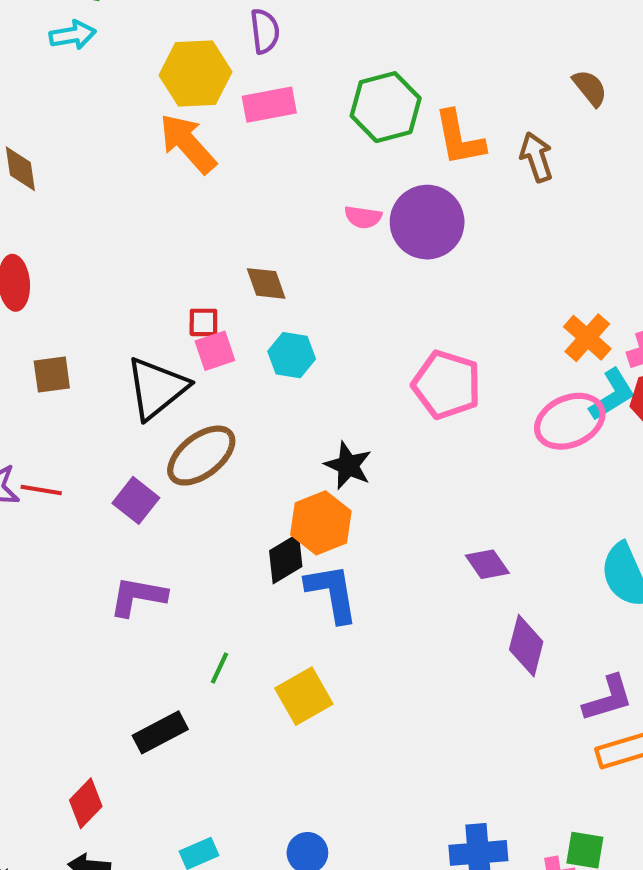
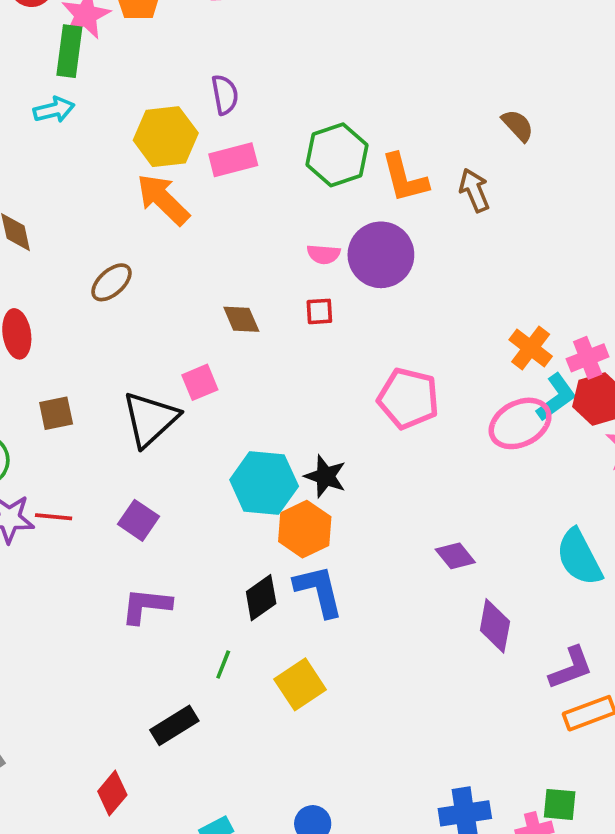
red square: (203, 322) -> (319, 311), moved
cyan hexagon: (292, 355) -> (264, 483), moved, size x1.6
brown ellipse: (201, 456) -> (111, 282), moved, size x0.7
black diamond: (286, 559) -> (261, 598), moved

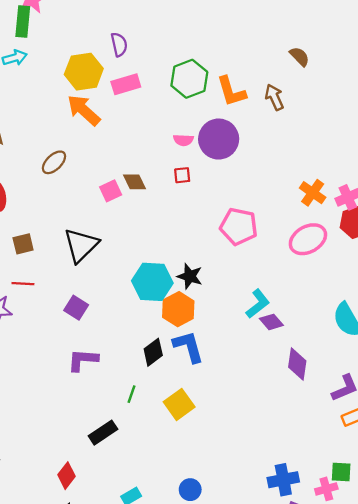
pink square: (200, 382) -> (111, 191), moved
cyan L-shape: (556, 397) -> (258, 304), moved
red line: (54, 517) -> (23, 284), moved

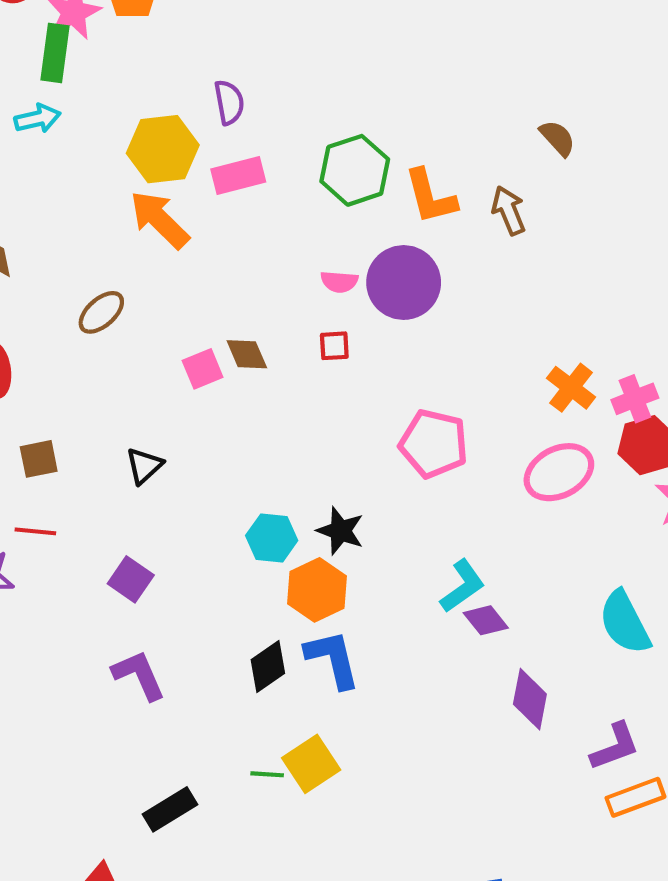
black triangle: (81, 245) -> (144, 466), size x0.6
cyan hexagon: (152, 282) -> (272, 538), size x0.7
purple L-shape: (83, 360) -> (139, 675), turned 60
green line: (131, 394) -> (267, 774), moved, turned 72

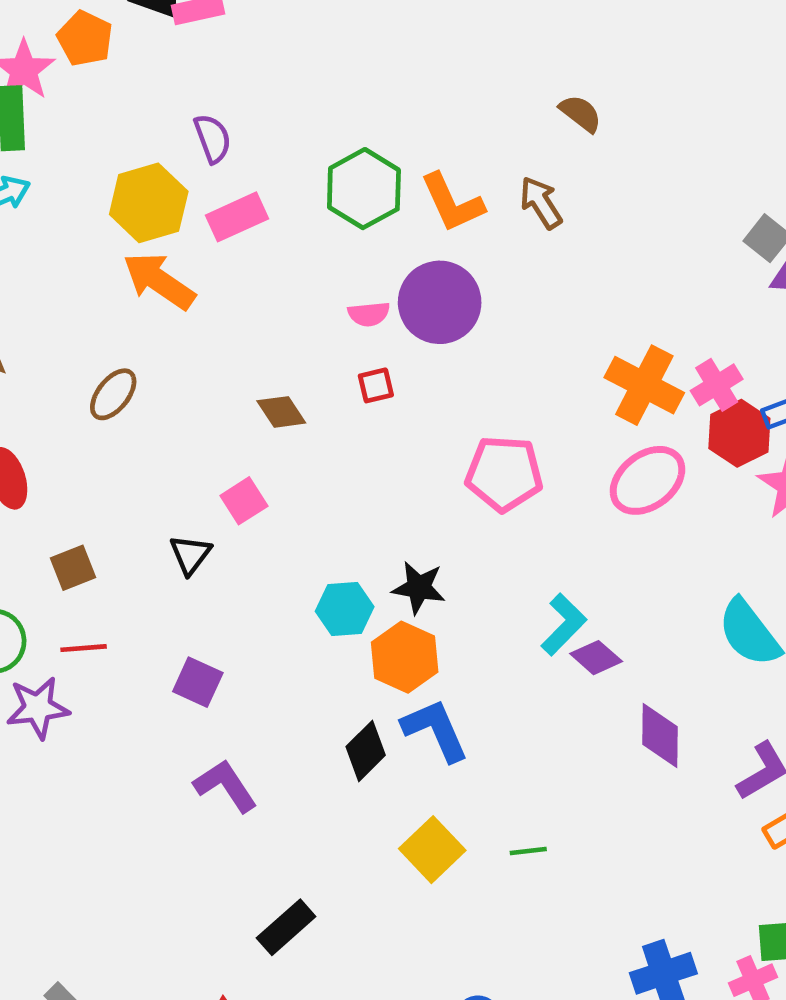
pink square: (203, 369) -> (244, 501), moved
orange cross: (571, 388) -> (644, 385), size x1.4
green line: (267, 774) -> (528, 851), moved

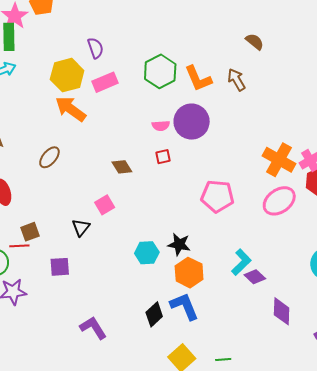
red line: (84, 648) -> (19, 246), moved
orange hexagon: (405, 657) -> (189, 273), moved
purple square: (198, 682) -> (60, 267), moved, turned -30

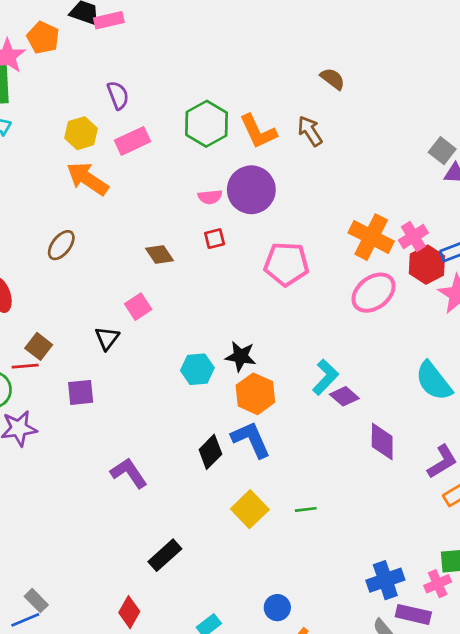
yellow hexagon: (67, 75) -> (81, 133), size x0.7
pink pentagon: (217, 196) -> (286, 264), moved
brown square: (30, 232) -> (39, 346), turned -30

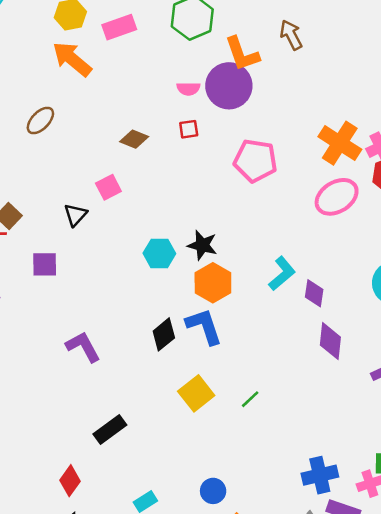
orange L-shape: (258, 132) -> (242, 54), moved
brown diamond: (159, 254) -> (134, 139), turned -40
purple diamond: (344, 396) -> (314, 293), moved, turned 52
green line: (306, 509) -> (250, 399), turned -42

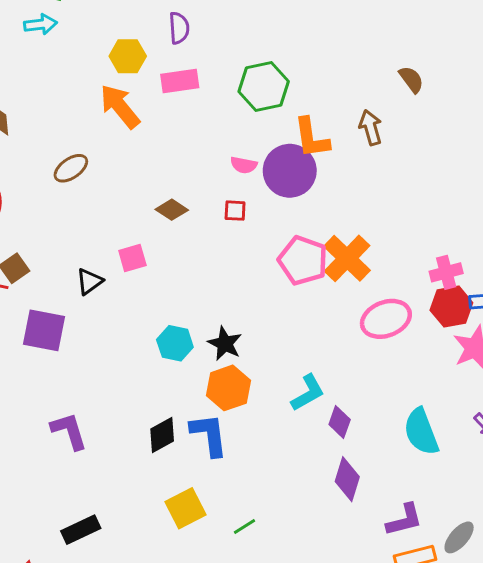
orange cross: (340, 143) -> (347, 258), moved
purple square: (45, 264) -> (44, 330), size x1.4

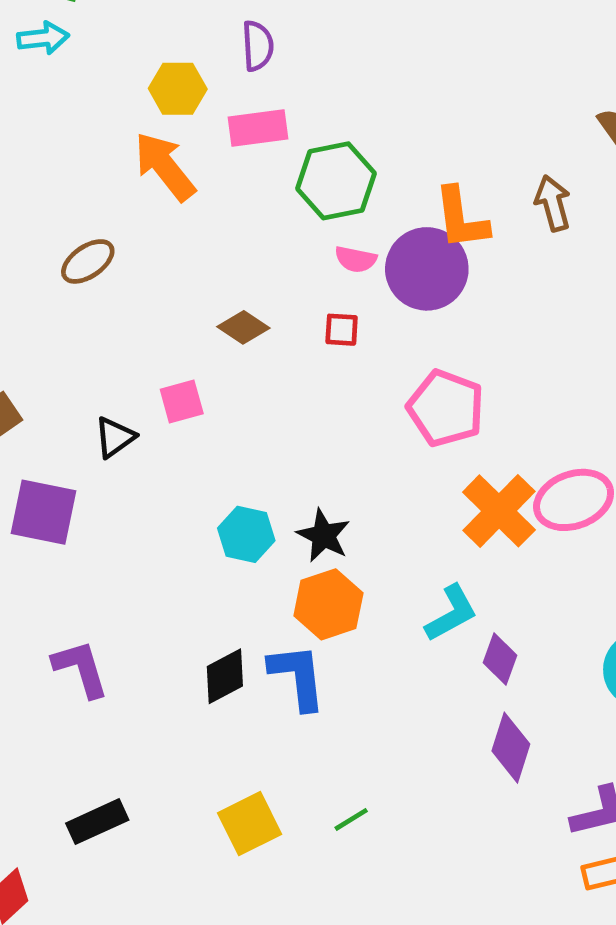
green hexagon: (264, 87) -> (336, 181), moved
orange cross: (347, 258) -> (499, 511), moved
yellow square: (185, 508) -> (250, 824), moved

